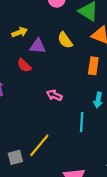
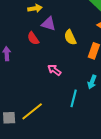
yellow semicircle: (65, 40) -> (70, 37), moved

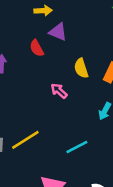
yellow semicircle: (70, 37) -> (81, 68), moved
cyan line: (74, 98) -> (77, 147), moved, turned 42

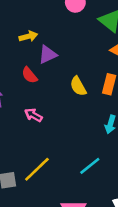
purple triangle: (58, 32) -> (48, 55), turned -36
pink arrow: (59, 91) -> (33, 115), moved

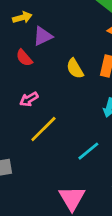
pink arrow: (33, 115) -> (29, 99), turned -60
yellow line: (37, 169) -> (43, 129), moved

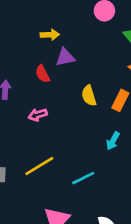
yellow line: (43, 129) -> (39, 166), moved

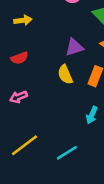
purple triangle: (65, 57) -> (74, 47), moved
red semicircle: (43, 74) -> (19, 58), turned -78

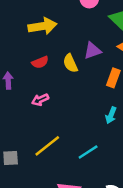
yellow arrow: (23, 20) -> (42, 26), size x1.6
yellow semicircle: (65, 74) -> (70, 63), moved

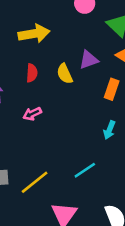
red semicircle: (40, 62) -> (32, 73), turned -63
yellow line: (47, 146) -> (35, 182), moved

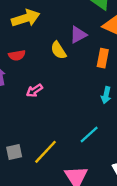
red semicircle: (32, 73) -> (17, 55), moved, turned 84

